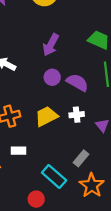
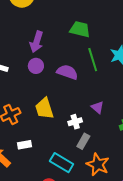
purple circle: (52, 77) -> (36, 66), moved
white cross: (77, 115) -> (75, 122), moved
yellow trapezoid: (46, 116) -> (44, 108), turned -70

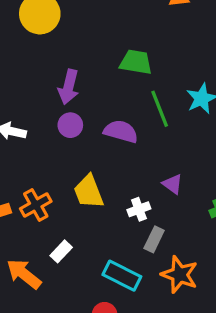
white rectangle: (24, 145) -> (61, 251), turned -32

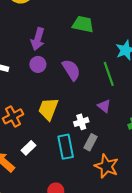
green line: (160, 109) -> (109, 74), moved
purple semicircle: (121, 131) -> (71, 70), turned 40
yellow trapezoid: (89, 192) -> (48, 109), turned 40
cyan rectangle: (122, 276) -> (66, 147), moved, turned 50

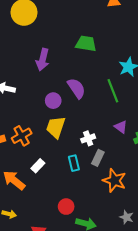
purple circle: (38, 64) -> (53, 101), moved
purple triangle: (104, 106) -> (121, 127), moved
cyan rectangle: (66, 147) -> (74, 163), size x0.7

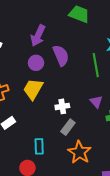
purple arrow: (43, 60) -> (38, 36), moved
cyan rectangle: (74, 163) -> (39, 146), moved

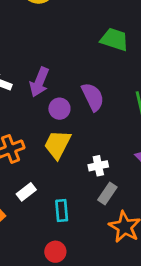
purple arrow: (38, 36) -> (39, 82), moved
cyan rectangle: (39, 146) -> (62, 211), moved

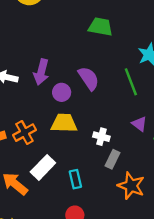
yellow trapezoid: (57, 144) -> (64, 123), turned 72
white cross: (98, 166) -> (101, 137), turned 35
white rectangle: (26, 192) -> (43, 167), size x1.5

